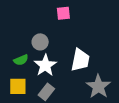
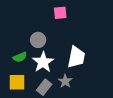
gray star: (98, 86) -> (65, 81), moved, size x0.6

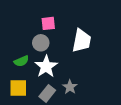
pink square: (60, 13) -> (48, 23), moved
white trapezoid: (76, 57) -> (82, 41), moved

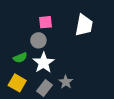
white trapezoid: (82, 41) -> (84, 25), moved
yellow square: (18, 88) -> (17, 83), turned 30

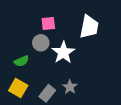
white star: (44, 63) -> (63, 52), moved

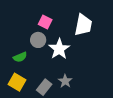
pink square: (48, 23) -> (45, 22), turned 32

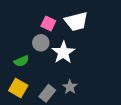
white trapezoid: (83, 25) -> (76, 21), moved, turned 65

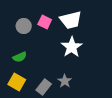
gray circle: (41, 43) -> (24, 26), moved
white star: (63, 52) -> (72, 47), moved

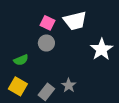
gray circle: (24, 26) -> (46, 43), moved
white star: (72, 47) -> (102, 49), moved

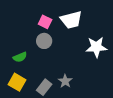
white star: (102, 49) -> (96, 47), turned 30

